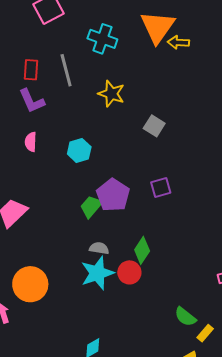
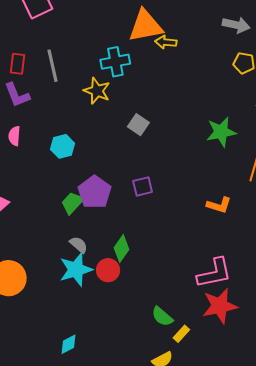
orange triangle: (157, 27) -> (145, 26), turned 42
cyan cross: (102, 39) -> (115, 62), moved, turned -32
gray semicircle: (99, 248) -> (79, 245), turned 30

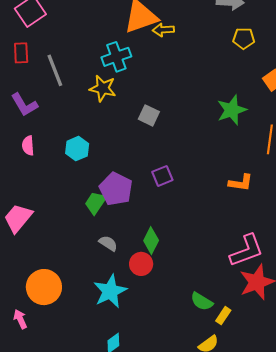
red rectangle: (17, 64) -> (21, 53), moved
cyan star: (76, 270) -> (110, 291), moved

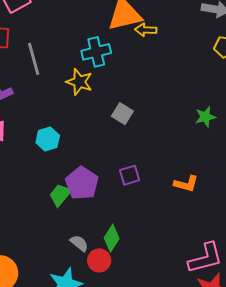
green star: (232, 110) -> (205, 117), size x0.7
orange L-shape: (241, 183) -> (186, 184), moved
gray semicircle: (108, 243) -> (79, 243), moved

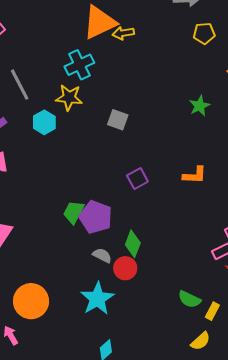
cyan hexagon: (48, 139) -> (44, 122), moved
purple pentagon: (82, 183) -> (96, 217), moved

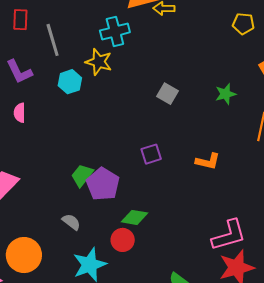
gray square: (118, 120) -> (167, 94), moved
green diamond: (133, 244) -> (135, 217), turned 68
gray semicircle: (102, 255) -> (71, 222), moved

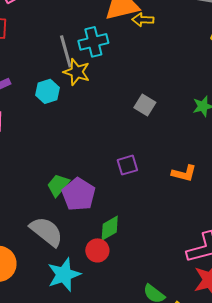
gray line: (53, 40) -> (66, 51), moved
green diamond: (135, 217) -> (110, 228), turned -40
gray semicircle: (71, 222) -> (46, 232), size x1.8

